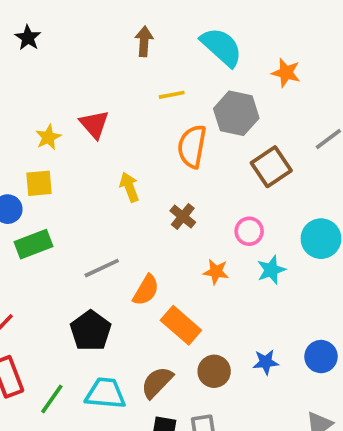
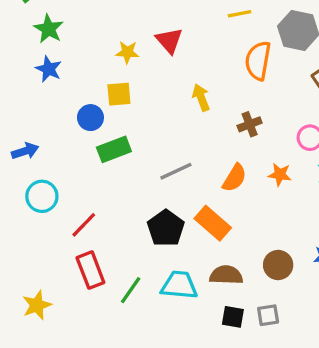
yellow star: (48, 137) -> (127, 52), turned 30
brown cross: (183, 216) -> (250, 124), turned 30
orange semicircle: (146, 290) -> (235, 178), moved
orange rectangle: (181, 325) -> (213, 223), moved
brown semicircle: (157, 382) -> (226, 275), turned 48

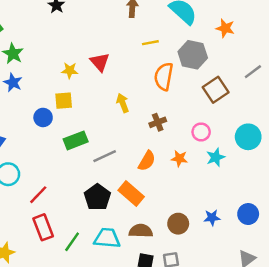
green rectangle: (114, 149) -> (76, 140), moved

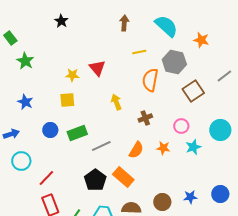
blue star: (13, 83) -> (25, 102), moved
blue circle: (43, 117) -> (50, 130), moved

